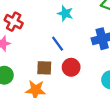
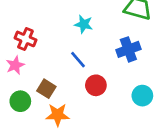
brown square: (44, 68) -> (46, 89), moved, turned 35

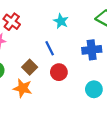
brown square: (46, 89) -> (30, 67), moved

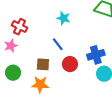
blue cross: (92, 50) -> (96, 55), moved
brown square: (30, 67) -> (43, 64), turned -32

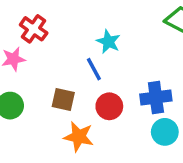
cyan star: (63, 18) -> (108, 42), moved
orange star: (40, 84) -> (79, 137), moved

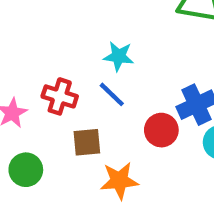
red cross: (34, 29) -> (60, 96), moved
red circle: (109, 106) -> (161, 130), moved

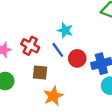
red circle: (161, 130) -> (77, 58), moved
orange star: (119, 181) -> (53, 96), turned -30

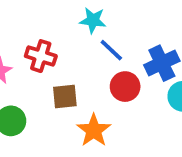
blue line: (58, 50) -> (111, 50), moved
red circle: (77, 58) -> (125, 87), moved

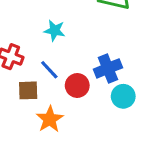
blue line: (111, 50) -> (49, 70), moved

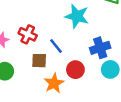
cyan star: (55, 31) -> (77, 16), moved, size x1.5
red circle: (77, 85) -> (75, 70), moved

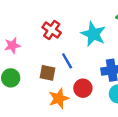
red cross: (28, 34) -> (52, 30), moved

